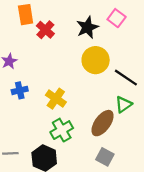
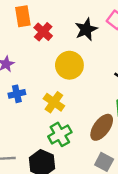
yellow circle: (96, 60) -> (69, 65), moved

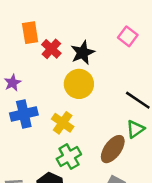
black star: (86, 29) -> (83, 53), moved
blue cross: (17, 94) -> (24, 114), size x1.5

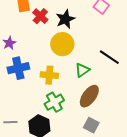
yellow cross: (63, 123) -> (49, 75), turned -30
green triangle: (135, 129) -> (82, 70), moved

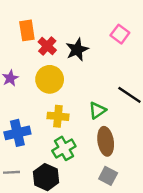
yellow circle: (62, 44) -> (50, 79), moved
blue cross: (18, 68) -> (17, 133), moved
brown ellipse: (89, 96) -> (106, 141), turned -45

